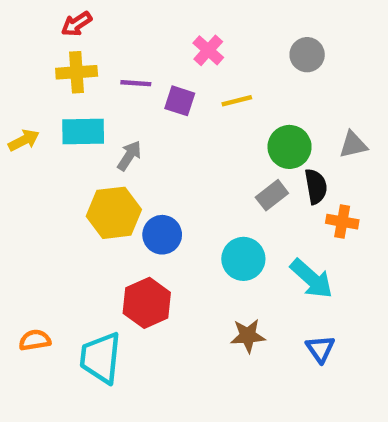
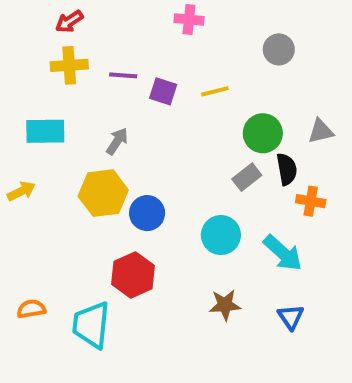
pink cross: (208, 50) -> (189, 19), moved, turned -36
cyan rectangle: (83, 132) -> (45, 131), moved
yellow arrow: (24, 140) -> (21, 191), moved

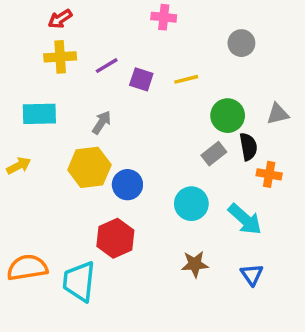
purple line: (123, 75) -> (107, 66), turned -35
orange semicircle: (31, 309) -> (27, 268), size x1.6

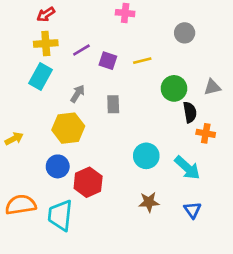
cyan rectangle: (39, 114) -> (40, 77), moved, turned -60
gray rectangle: (214, 154) -> (113, 104), moved, turned -54
yellow arrow: (19, 166) -> (14, 139), moved
blue circle: (127, 185) -> (58, 166), moved

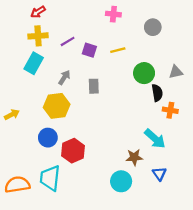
pink cross: (125, 13) -> (113, 14), moved
cyan circle: (146, 156) -> (121, 181), moved
brown star: (149, 202) -> (134, 157), moved
orange semicircle: (21, 205) -> (17, 185), moved

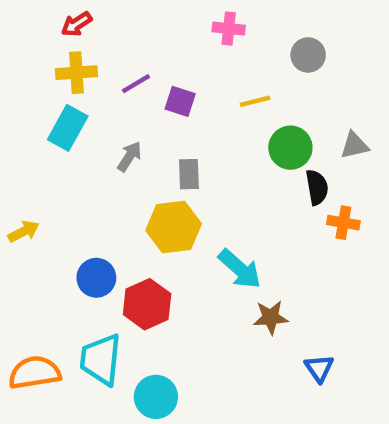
yellow line: (118, 50) -> (255, 101), moved
yellow hexagon: (57, 106) -> (174, 227), moved
cyan arrow: (155, 139) -> (240, 269), moved
blue triangle: (159, 174) -> (319, 368), moved
cyan circle: (121, 181) -> (156, 397), moved

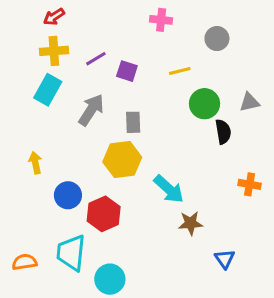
gray arrow: (129, 156) -> (91, 110), size x1.5
orange cross: (343, 223) -> (250, 184), moved
yellow arrow: (24, 231) -> (35, 163), moved, turned -75
orange semicircle: (35, 373) -> (24, 262), size x0.7

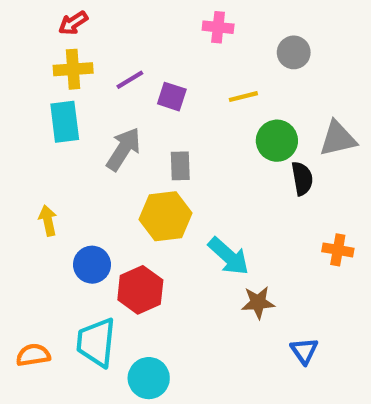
cyan rectangle: (48, 90) -> (65, 122), turned -36
gray triangle: (250, 102) -> (338, 139), size x1.4

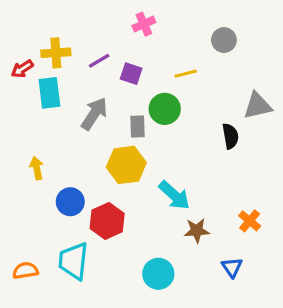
red arrow: (73, 23) -> (22, 69), moved
pink cross: (218, 27) -> (144, 24), moved, turned -30
green circle: (277, 141) -> (165, 109), moved
orange cross: (338, 250) -> (250, 221), moved, turned 30
cyan circle: (149, 378) -> (158, 274), moved

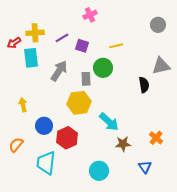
gray circle: (224, 40) -> (158, 25), moved
orange semicircle: (25, 271) -> (16, 145), moved, turned -42

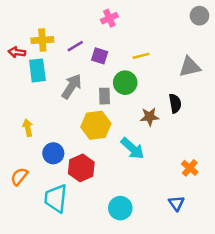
gray circle: (158, 25) -> (199, 16), moved
red arrow: (14, 43) -> (17, 52), turned 40
gray triangle: (161, 66) -> (190, 67), moved
brown star: (123, 144) -> (150, 117), moved

